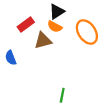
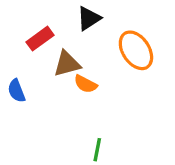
orange semicircle: (55, 27) -> (85, 84), moved

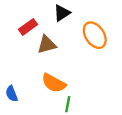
orange semicircle: (85, 84) -> (54, 83), moved, size x1.5
blue semicircle: (16, 91) -> (12, 94), moved

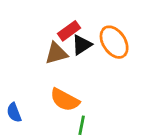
black triangle: (62, 13) -> (82, 45), moved
red rectangle: (28, 27) -> (69, 31), moved

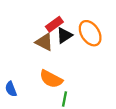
brown triangle: (56, 53) -> (44, 42), turned 42

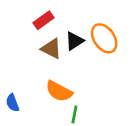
red rectangle: (54, 24) -> (43, 20), moved

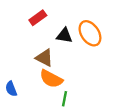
black triangle: (74, 41) -> (64, 35), turned 42
brown triangle: (51, 49) -> (44, 58), moved

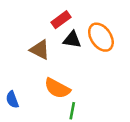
red rectangle: (38, 18) -> (61, 20), moved
brown triangle: (44, 58) -> (40, 50), moved

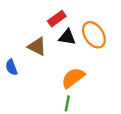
orange semicircle: (57, 88) -> (73, 78), moved, turned 115
blue semicircle: (12, 100) -> (11, 67), moved

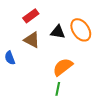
red rectangle: (57, 19) -> (31, 16), moved

